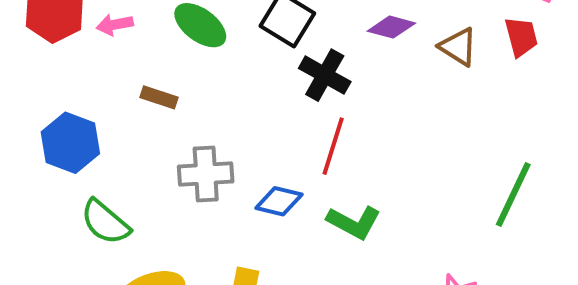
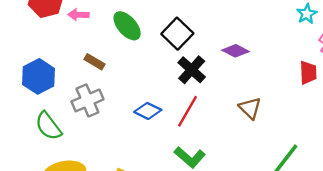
brown triangle: (458, 47) -> (250, 108), moved
gray cross: (206, 174) -> (87, 100), moved, turned -32
blue diamond: (279, 201) -> (148, 111), moved

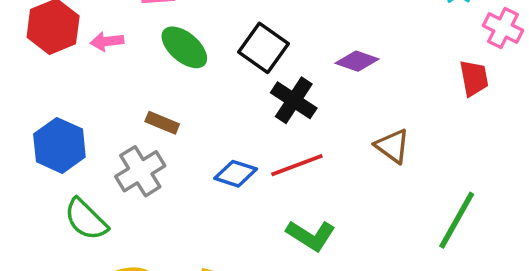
brown rectangle: (95, 62) -> (162, 123), moved
red line: (188, 111) -> (297, 165), turned 48

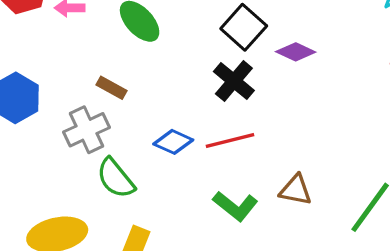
black square: (264, 48) -> (244, 27), moved
brown triangle: (392, 146) -> (296, 190), moved, turned -32
green semicircle: (86, 219) -> (116, 178), moved

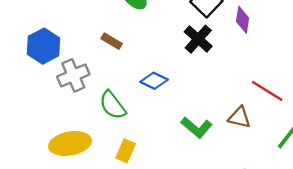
purple diamond: (296, 52) -> (243, 20), turned 72
gray cross: (86, 130) -> (73, 75), moved
red line: (230, 140) -> (267, 91), moved, turned 44

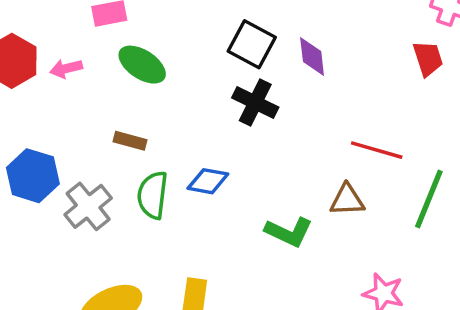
green semicircle: (112, 105) -> (153, 195), moved, turned 60

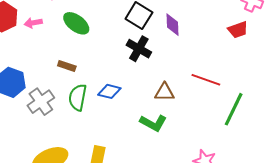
red trapezoid: (428, 58) -> (238, 30), turned 85
brown triangle: (347, 200) -> (164, 92), moved

